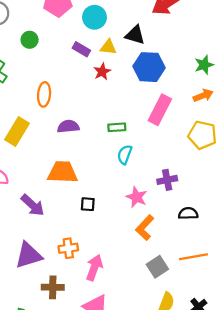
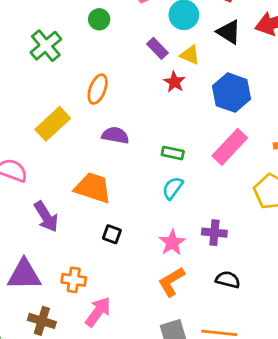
black triangle: (135, 35) -> (229, 32), moved
red star: (102, 72) -> (174, 82), turned -30

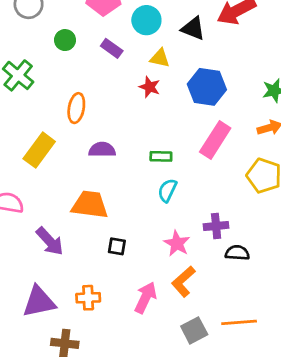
purple rectangle: (157, 48) -> (112, 48), moved
black semicircle: (228, 280) -> (237, 253), moved
pink arrow: (98, 312) -> (146, 298), moved

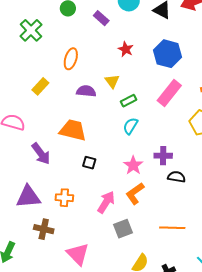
yellow triangle: (160, 58) -> (112, 81), moved, turned 35
yellow rectangle: (39, 150) -> (40, 86), size x0.7
green rectangle: (161, 156) -> (129, 101), turned -35
gray square: (194, 330) -> (123, 229), moved

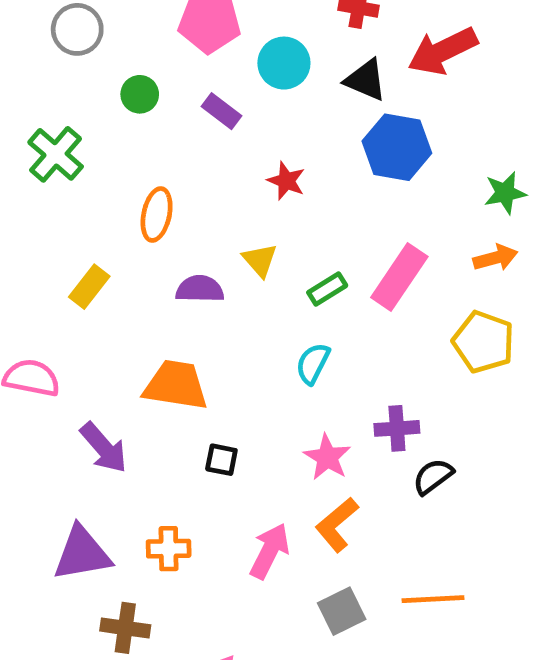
blue hexagon: (168, 54) -> (397, 147), moved
green rectangle: (129, 101) -> (327, 289), moved
black semicircle: (176, 177) -> (433, 477), turned -42
gray square: (123, 229) -> (342, 611), moved

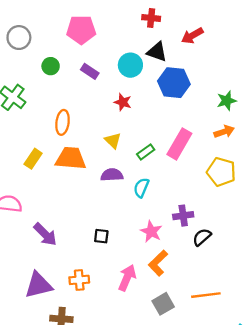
red arrow: (443, 51) -> (192, 36), size x0.7
cyan circle: (284, 63) -> (130, 65), moved
purple semicircle: (200, 289) -> (112, 175), moved
orange trapezoid: (176, 385) -> (71, 158), moved

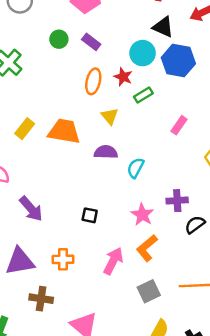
cyan circle: (130, 65) -> (143, 53), moved
green circle: (51, 66) -> (59, 39), moved
orange ellipse: (63, 122) -> (93, 81), moved
pink rectangle: (179, 144) -> (179, 125), size x0.6
green rectangle: (146, 152) -> (143, 95), moved

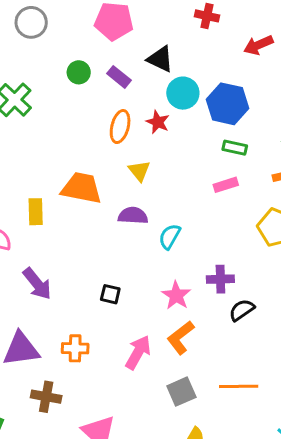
black triangle: (163, 27) -> (160, 59), moved
green rectangle: (143, 95) -> (235, 148), moved, turned 42
pink rectangle: (179, 125) -> (226, 185), turned 36
yellow rectangle: (25, 129) -> (36, 212), moved, turned -42

